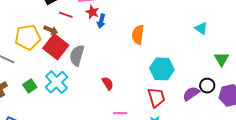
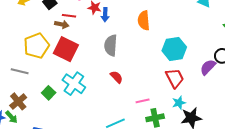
brown arrow: (51, 30) -> (62, 24), moved
gray semicircle: (77, 55) -> (111, 45), moved
red semicircle: (108, 83) -> (116, 77), moved

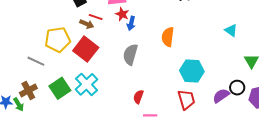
red semicircle: (116, 77) -> (138, 97), moved, turned -128
green square: (49, 93) -> (60, 88), size x1.5

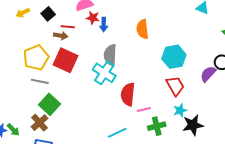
gray line: (36, 61) -> (40, 81), moved
cyan cross: (86, 84) -> (104, 73), moved
brown cross: (28, 90) -> (40, 123), moved
red semicircle: (138, 97) -> (128, 94), size x1.6

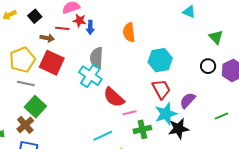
red line: (68, 27) -> (62, 28), moved
purple semicircle: (208, 74) -> (188, 100), moved
red semicircle: (128, 94) -> (114, 97), turned -55
cyan star: (180, 110) -> (166, 114), size x1.6

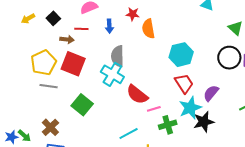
red star: (79, 21) -> (133, 14), moved
black circle: (208, 66) -> (229, 58), size x1.5
green square: (35, 107) -> (82, 105), moved

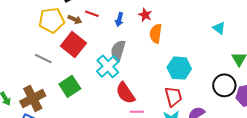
yellow pentagon: (44, 63) -> (52, 20), moved
brown cross: (50, 127) -> (33, 98), size x1.4

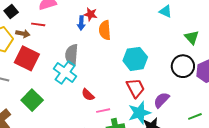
blue arrow: (119, 19) -> (81, 23), moved
red semicircle: (125, 93) -> (88, 95), size x0.6

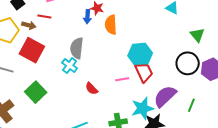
cyan cross: (65, 72) -> (70, 66), size x0.7
red trapezoid: (135, 88) -> (144, 72), moved
purple semicircle: (161, 100) -> (165, 96), size x1.4
pink line: (103, 111) -> (122, 79), moved
green line: (195, 116) -> (191, 105), moved, turned -48

